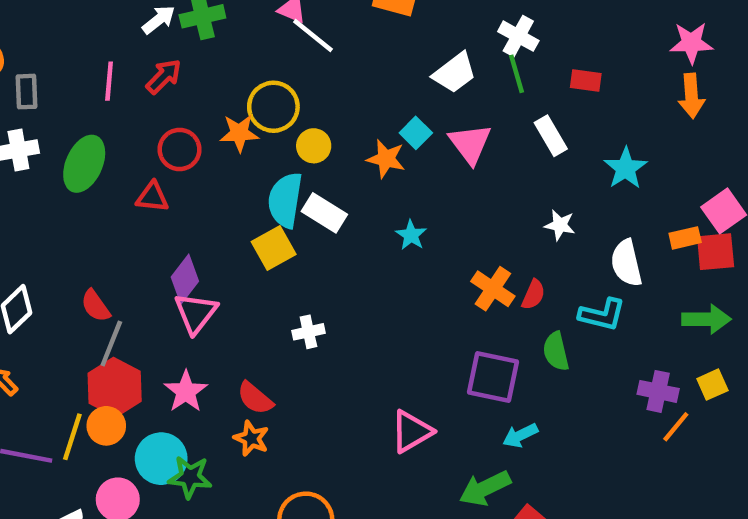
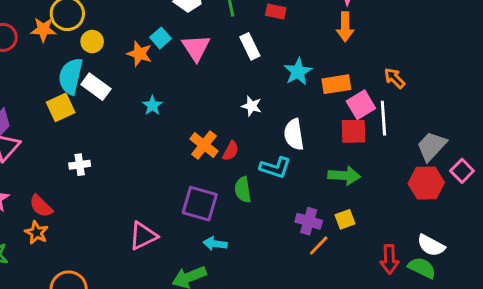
orange rectangle: (685, 238) -> (336, 84), moved, size x1.4
cyan arrow: (520, 435) -> (215, 244), turned 30

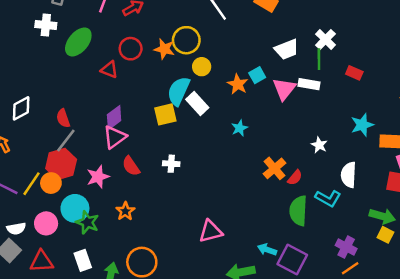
white rectangle: (250, 46) -> (309, 84), moved, turned -66
green semicircle: (243, 190) -> (298, 211), size x1.4
purple square: (200, 204) -> (292, 259), moved
red semicircle: (41, 206) -> (131, 166), moved
yellow square: (345, 219) -> (385, 235), moved, turned 35

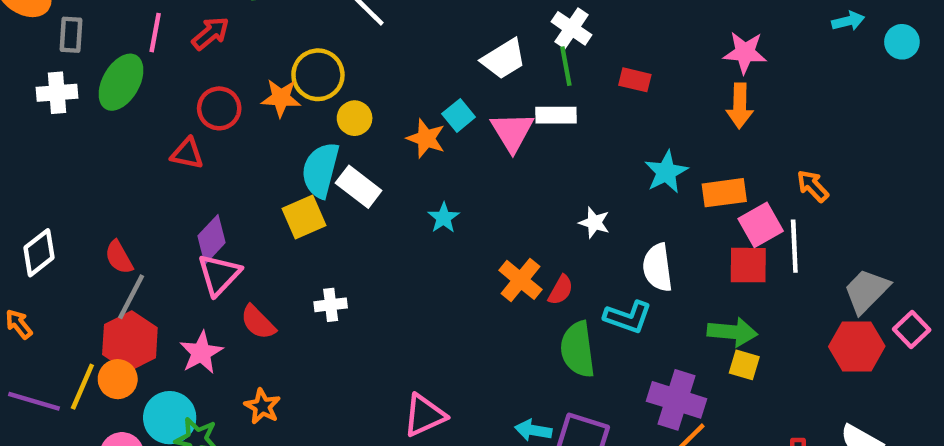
green ellipse: (78, 42) -> (121, 82), moved
purple cross: (346, 247) -> (677, 400), size x1.4

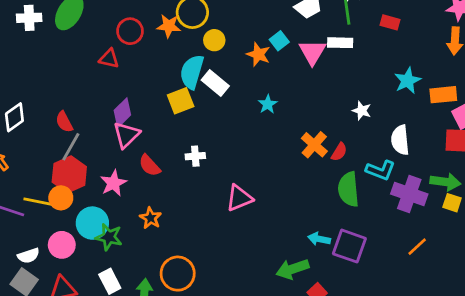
yellow line: (82, 387) -> (39, 202), turned 76
purple cross: (677, 400) -> (409, 194), moved
pink triangle: (424, 415) -> (239, 198), moved

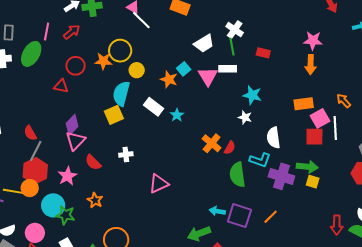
cyan star: (408, 81) -> (252, 95), moved, turned -30
white rectangle: (215, 83) -> (154, 107), moved
pink circle: (62, 245) -> (35, 233), moved
orange line: (417, 247) -> (271, 217), moved

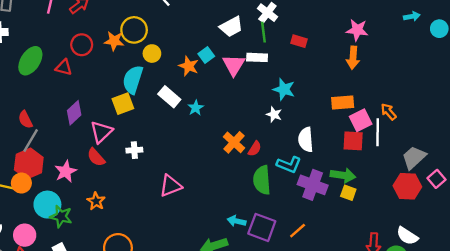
green ellipse: (31, 54) -> (30, 61), moved
orange arrow: (344, 101) -> (389, 112), moved
pink triangle: (75, 141) -> (101, 132), moved

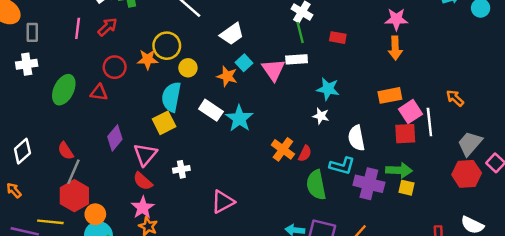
white trapezoid: (231, 27) -> (232, 34), moved
cyan star: (196, 108) -> (239, 118), size x1.6
orange arrow: (389, 112) -> (455, 98), moved
pink star: (66, 171) -> (143, 208), moved
orange circle: (21, 183) -> (95, 214), moved

